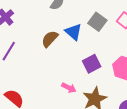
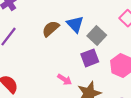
gray square: (97, 22) -> (97, 36), moved

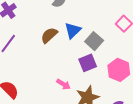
blue triangle: (75, 24) -> (73, 30), turned 30

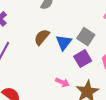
blue triangle: (73, 30) -> (64, 42), moved

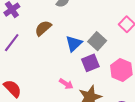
brown semicircle: (42, 37) -> (43, 28), moved

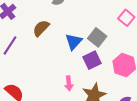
pink arrow: (66, 84) -> (69, 83), turned 56

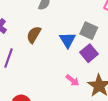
pink arrow: (69, 83) -> (73, 80), turned -32

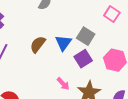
brown semicircle: (34, 35) -> (38, 44), moved

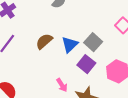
purple square: (83, 59) -> (86, 64), turned -30

